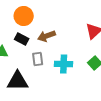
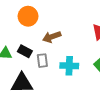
black rectangle: (22, 39) -> (25, 51), moved

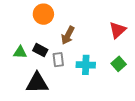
brown arrow: (52, 37) -> (68, 35), turned -42

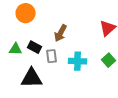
orange circle: (43, 14) -> (26, 13), moved

